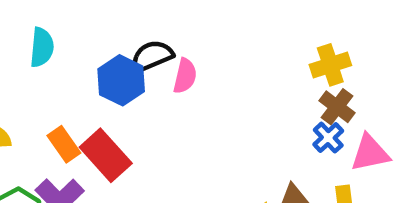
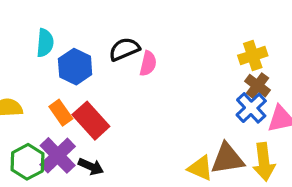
blue hexagon: (121, 80) -> (75, 67), moved
blue cross: (328, 138) -> (251, 108), size x1.4

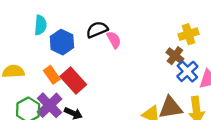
pink semicircle: (148, 63) -> (114, 40), turned -42
brown cross: (258, 86) -> (175, 56), moved

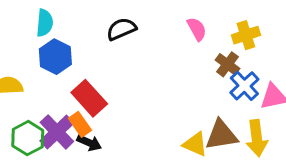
pink semicircle: (114, 40) -> (197, 29), moved
blue hexagon: (62, 42) -> (55, 57), moved
orange rectangle: (52, 75) -> (80, 124), moved

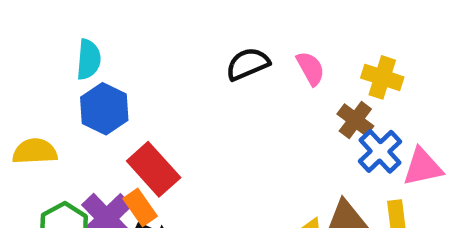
black semicircle: (121, 29) -> (248, 64), moved
yellow cross: (246, 35) -> (382, 77), turned 36

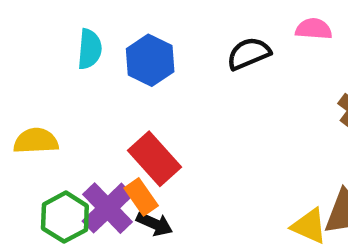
pink semicircle: (311, 68) -> (314, 29), moved, turned -57
blue hexagon: (104, 109) -> (150, 60), moved

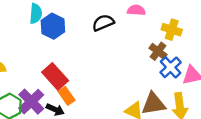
cyan semicircle: (90, 49) -> (36, 14), moved
orange rectangle: (141, 197) -> (67, 96), moved

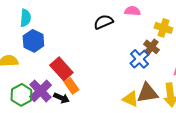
cyan semicircle: (36, 14) -> (25, 18), moved
blue hexagon: (53, 26) -> (33, 41), moved
blue cross: (171, 67) -> (139, 59), moved

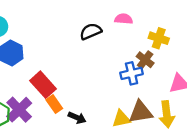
blue cross: (139, 59) -> (132, 73), turned 30
black arrow: (61, 98) -> (77, 118), moved
yellow triangle: (130, 99) -> (121, 119), turned -36

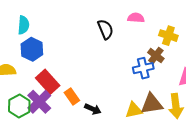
black semicircle: (91, 31) -> (105, 29), turned 90
red rectangle: (43, 85) -> (48, 82), moved

